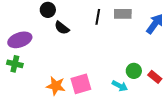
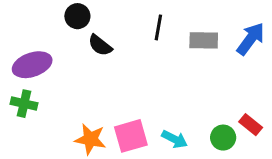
gray rectangle: (123, 14) -> (204, 40), moved
green circle: (134, 71) -> (223, 138), moved
cyan arrow: (120, 86) -> (175, 139), moved

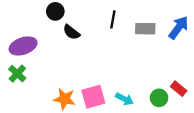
green cross: (24, 104) -> (17, 74), turned 30

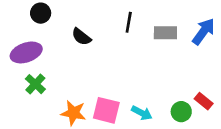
black circle: (55, 11) -> (41, 13), moved
green cross: (17, 74) -> (35, 84), moved
pink square: (93, 97) -> (106, 110), turned 30

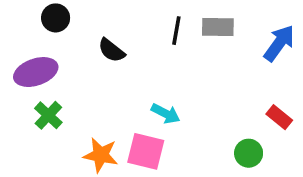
gray rectangle: (165, 33) -> (218, 27), moved
red rectangle: (204, 101) -> (279, 117), moved
cyan arrow: (142, 113) -> (166, 113), moved

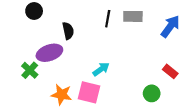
black semicircle: (111, 50) -> (68, 31), turned -140
purple ellipse: (36, 72) -> (49, 53), moved
cyan arrow: (166, 113) -> (101, 69), turned -63

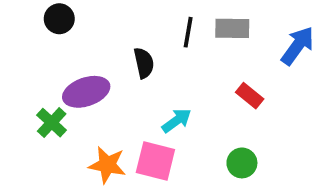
black semicircle: (68, 31) -> (144, 63), moved
red rectangle: (170, 71) -> (250, 96), moved
green circle: (152, 93) -> (242, 163), moved

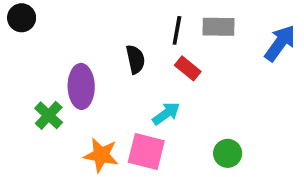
black circle: (59, 19) -> (22, 18), moved
purple ellipse: (86, 92) -> (81, 86), turned -72
red rectangle: (250, 96) -> (188, 68), moved

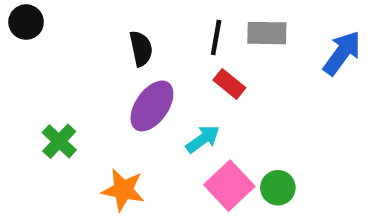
black semicircle: (135, 59) -> (141, 49), moved
purple ellipse: (81, 86) -> (152, 106), moved, turned 36
pink square: (146, 152) -> (229, 186), moved, turned 33

